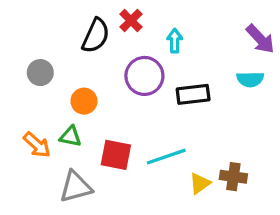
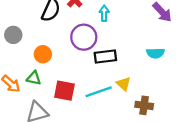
cyan semicircle: (250, 79) -> (155, 53), moved
black rectangle: (193, 94) -> (105, 57), moved
yellow triangle: (200, 183) -> (124, 84), moved, turned -42

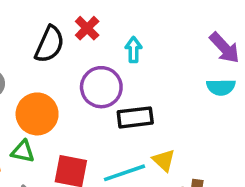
cyan semicircle: (155, 53) -> (221, 87), moved
orange circle: (43, 54) -> (37, 114), size x1.5

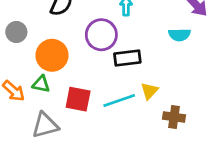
cyan semicircle: (221, 87) -> (179, 35), moved
yellow triangle: (164, 160) -> (149, 91), turned 30

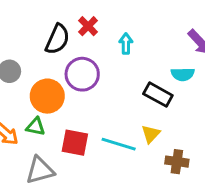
purple circle: (101, 35) -> (82, 74), moved
black rectangle: (127, 58) -> (158, 95), moved, turned 36
cyan line: (119, 101) -> (119, 144), turned 36

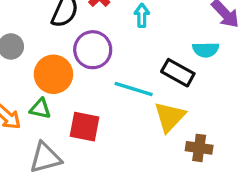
yellow triangle: (151, 134) -> (170, 117), size x1.5
cyan line: (119, 144) -> (134, 89), moved

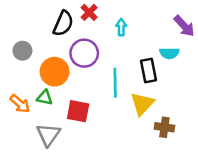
black rectangle: (178, 73) -> (148, 70), turned 50
cyan line: (134, 89) -> (115, 83), turned 72
gray triangle: (45, 158) -> (48, 135), turned -40

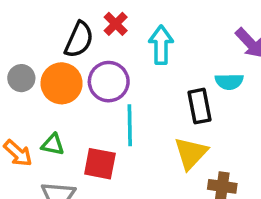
cyan arrow: (121, 27) -> (161, 45), size x1.5
orange circle: (55, 72) -> (62, 83), moved
cyan line: (115, 83) -> (130, 125), moved

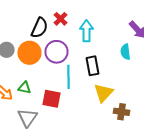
cyan semicircle: (229, 82) -> (126, 52), turned 84
black rectangle: (200, 106) -> (92, 66), moved

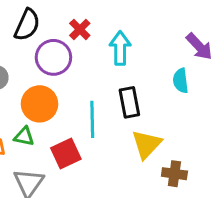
black semicircle: (40, 28) -> (27, 25), moved
purple circle: (56, 52) -> (53, 57), moved
orange circle: (30, 53) -> (40, 104), moved
red square: (52, 99) -> (66, 154), turned -36

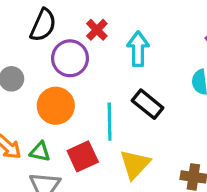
black rectangle: (129, 102) -> (148, 104), turned -40
green triangle: (24, 136) -> (40, 152), moved
yellow triangle: (147, 144) -> (135, 164), moved

